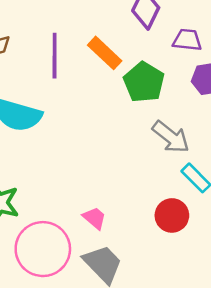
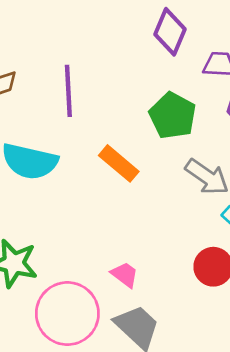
orange rectangle: (105, 53) -> (119, 163), moved

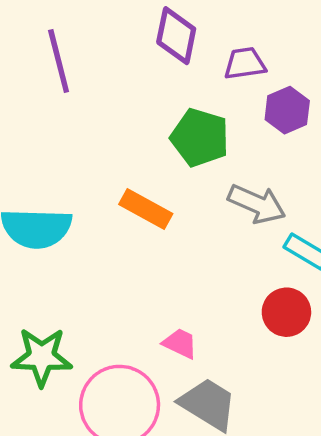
purple line: (68, 91) -> (59, 61), moved

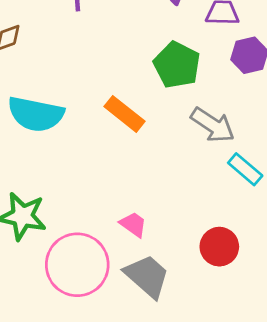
red circle: (286, 312) -> (219, 247), moved

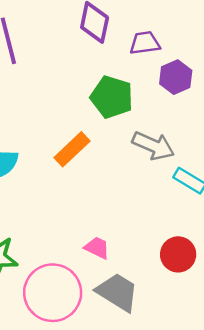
orange rectangle: (125, 114) -> (72, 149), turned -72

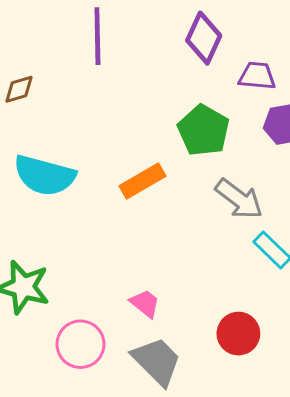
pink circle: (53, 293) -> (80, 344), size x0.7

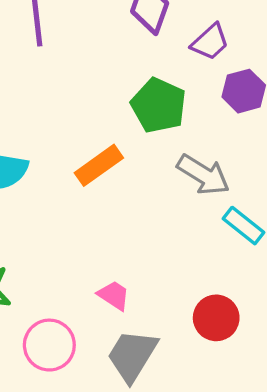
purple trapezoid: (257, 76) -> (210, 42), turned 138
gray trapezoid: (157, 361) -> (132, 356), turned -98

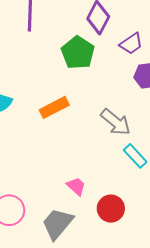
green pentagon: (159, 105) -> (78, 53), moved
pink trapezoid: (114, 295) -> (76, 186), moved

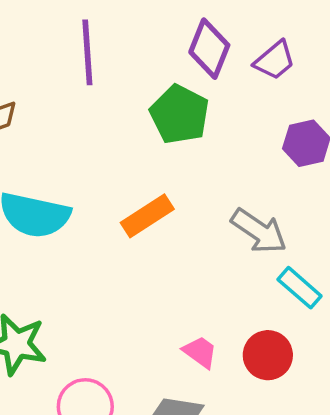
purple trapezoid: (131, 44) -> (275, 60), moved
red circle: (111, 209) -> (268, 355), moved

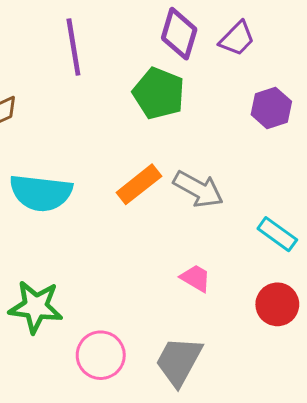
gray arrow: (259, 231) -> (198, 189), moved
pink trapezoid: (200, 352) -> (196, 278), moved
red circle: (268, 355) -> (277, 304), moved

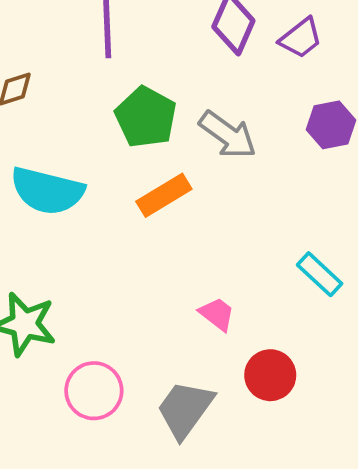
green pentagon: (159, 93) -> (146, 117), moved
gray arrow: (198, 189) -> (228, 135), moved
red circle: (277, 304) -> (270, 375), moved

